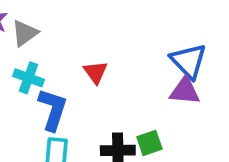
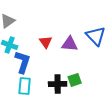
purple triangle: (185, 91) -> (70, 44), moved

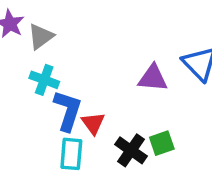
red triangle: (46, 42) -> (93, 123), moved
black cross: (58, 84) -> (131, 150), turned 36

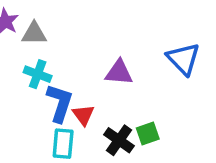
gray triangle: (41, 36) -> (34, 33), turned 36
purple triangle: (153, 78) -> (119, 72), moved

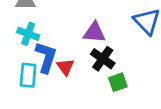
black cross: (119, 140) -> (103, 59), moved
cyan rectangle: (63, 144) -> (28, 75), moved

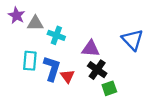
cyan cross: (28, 34) -> (56, 35), moved
cyan rectangle: (28, 75) -> (30, 61), moved

